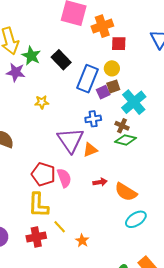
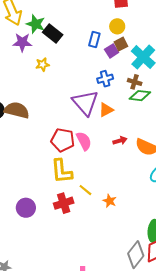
black rectangle: (61, 60) -> (53, 33), moved
blue rectangle: (88, 79) -> (94, 40), size x0.6
yellow star: (42, 102) -> (42, 65), moved

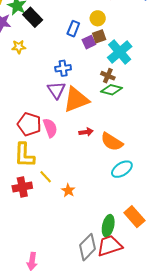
blue cross: (105, 79) -> (63, 68), moved
purple triangle: (85, 103) -> (56, 90), size x0.7
orange triangle: (106, 110) -> (76, 100), size x1.8

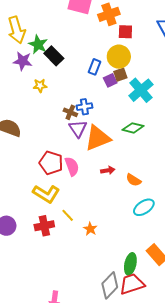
yellow circle: (98, 18) -> (119, 57), size x1.5
brown cross: (108, 76) -> (70, 112), moved
orange semicircle: (112, 142) -> (134, 180), size x0.7
yellow L-shape: (24, 155) -> (46, 194), turned -60

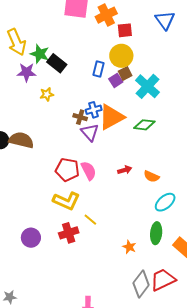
orange triangle: (98, 138) -> (111, 117), moved
orange star: (90, 229) -> (129, 247), moved
green ellipse: (130, 264) -> (156, 233), moved

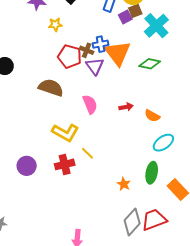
orange triangle: (111, 117) -> (118, 53), turned -44
brown semicircle: (21, 140) -> (51, 88), moved
red pentagon: (67, 170) -> (70, 56), moved

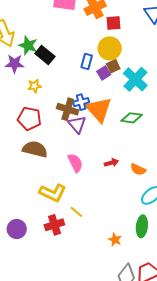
brown cross: (87, 50) -> (68, 109), size x1.5
red pentagon: (70, 56) -> (29, 119), moved

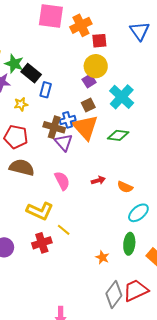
blue rectangle: (87, 61) -> (46, 90), moved
brown square: (113, 66) -> (88, 105), moved
purple square: (104, 73) -> (89, 81), moved

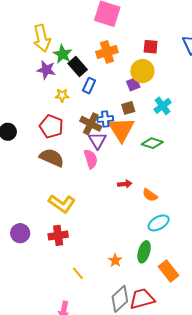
orange cross: (81, 25) -> (107, 52), moved
cyan cross: (122, 97) -> (163, 106), size x0.7
pink semicircle: (62, 181) -> (91, 159), moved
yellow line: (64, 230) -> (78, 273), moved

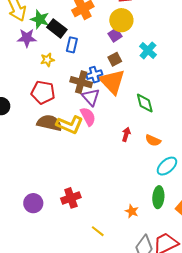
green diamond: (152, 143) -> (145, 103), moved, turned 70
red arrow: (125, 184) -> (126, 134), turned -56
yellow L-shape: (62, 204) -> (70, 125), moved

